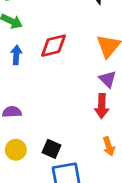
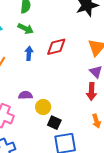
yellow circle: (16, 150) -> (43, 107), moved

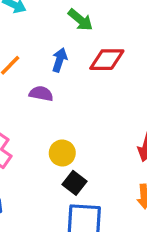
green arrow: (26, 29) -> (80, 20), moved
purple semicircle: (25, 95) -> (41, 94), moved

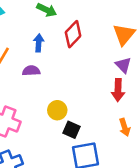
red diamond: (107, 60) -> (73, 34), turned -32

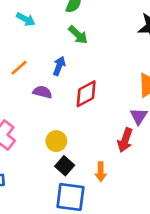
red diamond: (73, 34) -> (86, 94), moved
orange arrow: (125, 127) -> (101, 172), moved

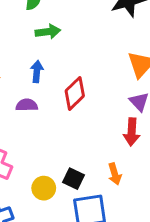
green arrow: (78, 35) -> (48, 32), turned -35
yellow circle: (56, 141) -> (44, 188), moved

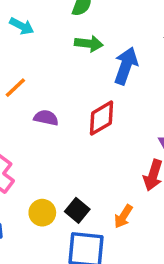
blue arrow: (37, 71) -> (126, 66), moved, size x1.5
orange arrow: (115, 174) -> (123, 216), turned 35

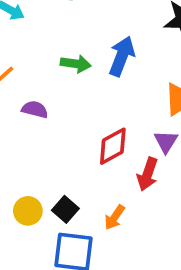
green arrow: (89, 44) -> (76, 64), moved
red diamond: (102, 118) -> (113, 146), moved

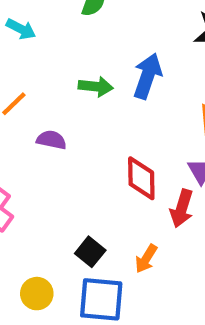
red diamond: (113, 146) -> (141, 178), turned -60
yellow circle: (28, 211) -> (37, 294), moved

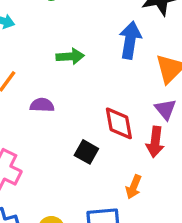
blue arrow: (148, 76) -> (130, 40), moved
black square: (90, 252) -> (86, 152), moved

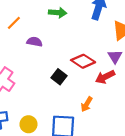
red diamond: (119, 123) -> (83, 61), turned -55
red arrow: (155, 142) -> (105, 77), turned 48

